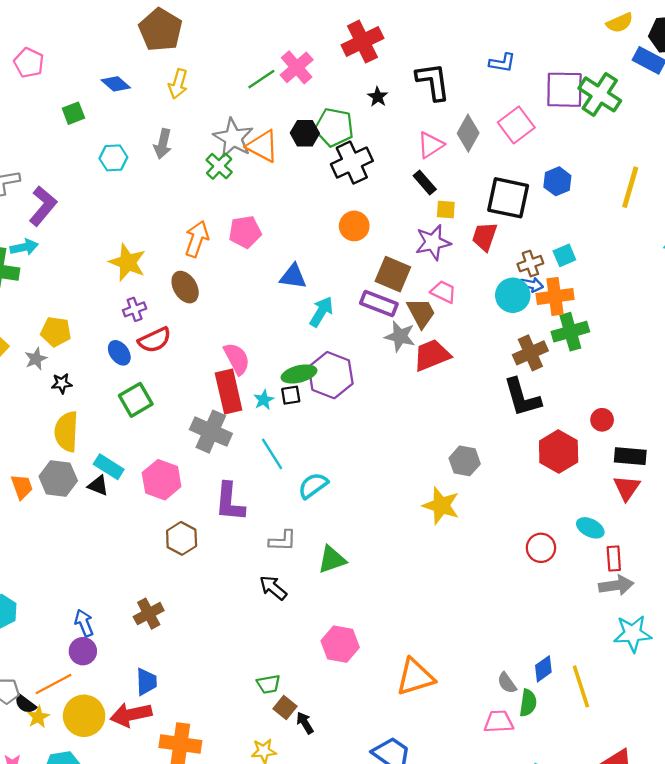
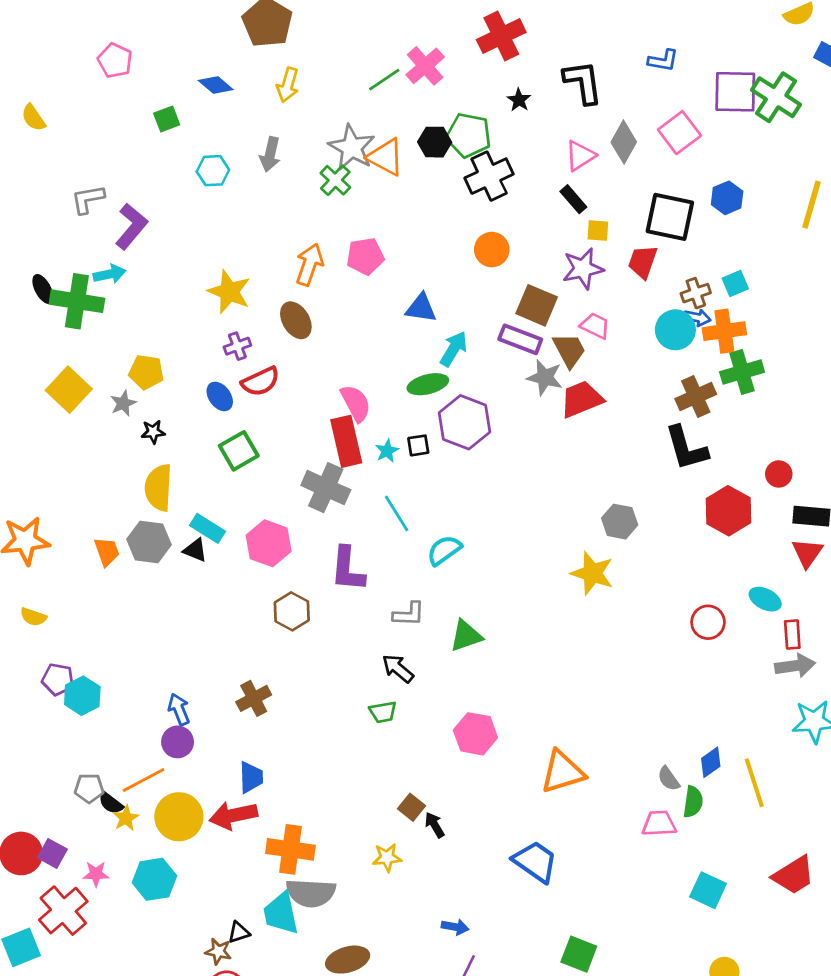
green ellipse: (299, 374) -> (428, 384), moved
green trapezoid: (268, 684) -> (383, 712), moved

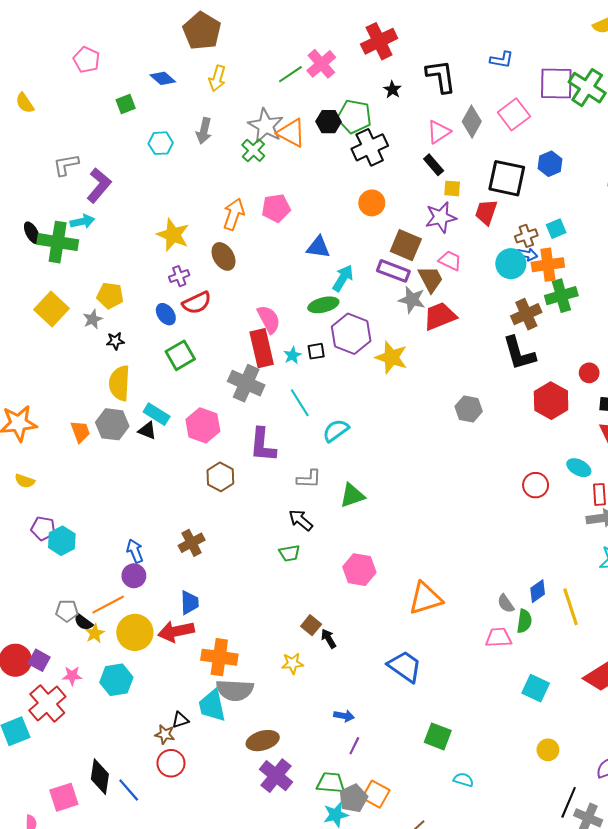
yellow star: (592, 573) -> (391, 357), moved

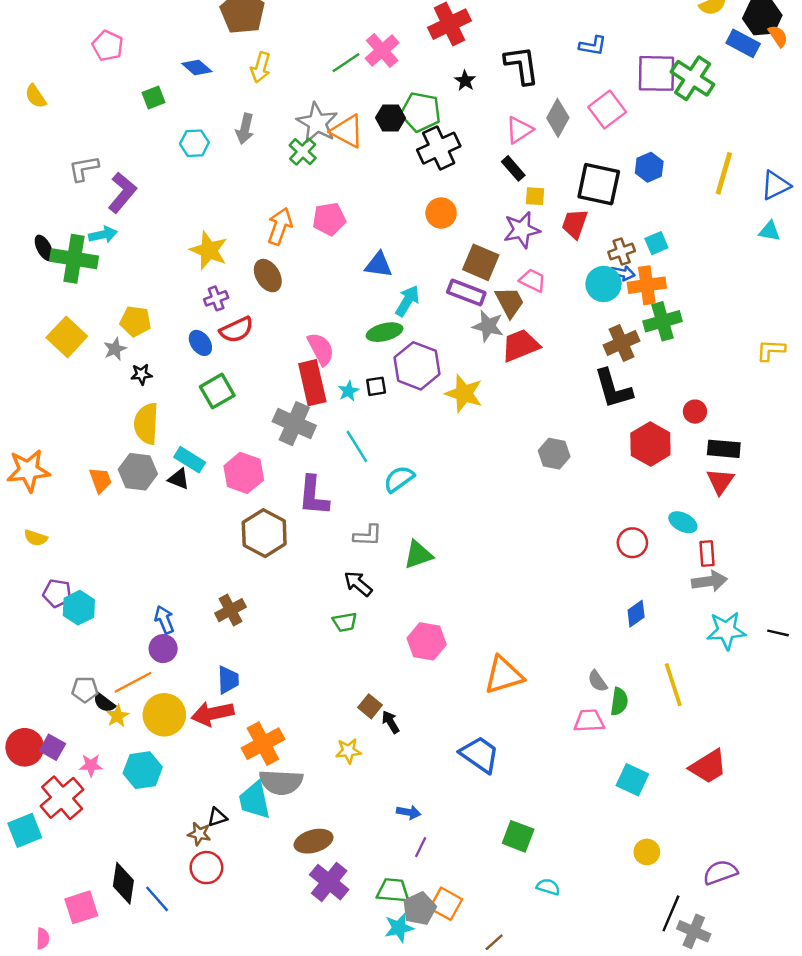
brown hexagon: (220, 477) -> (264, 533), size x1.4
blue diamond: (538, 591) -> (636, 614), moved
orange cross: (219, 657) -> (263, 744), turned -36

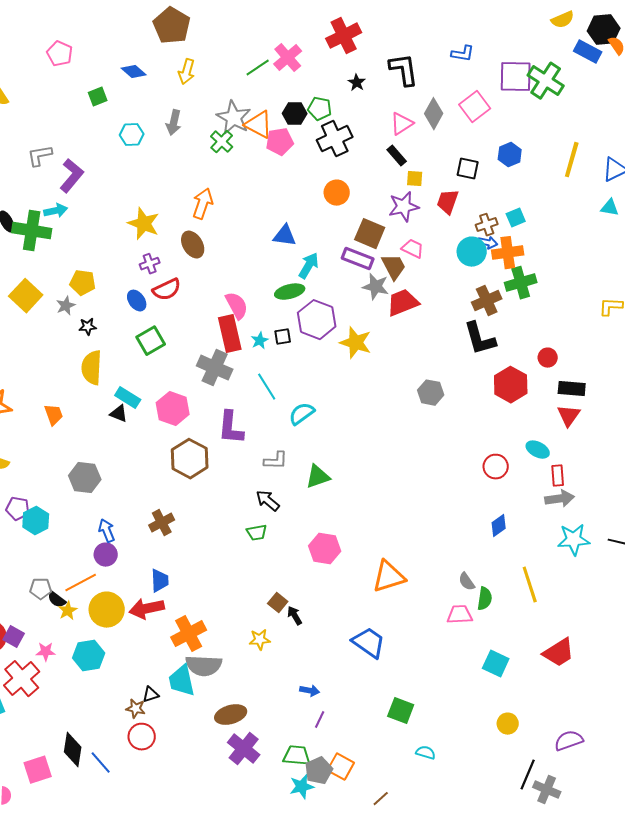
green pentagon: (421, 112) -> (320, 109), size x0.7
black square: (599, 184) -> (468, 169), size x0.6
pink pentagon: (329, 219) -> (280, 142), moved
gray hexagon: (138, 472) -> (85, 478), moved

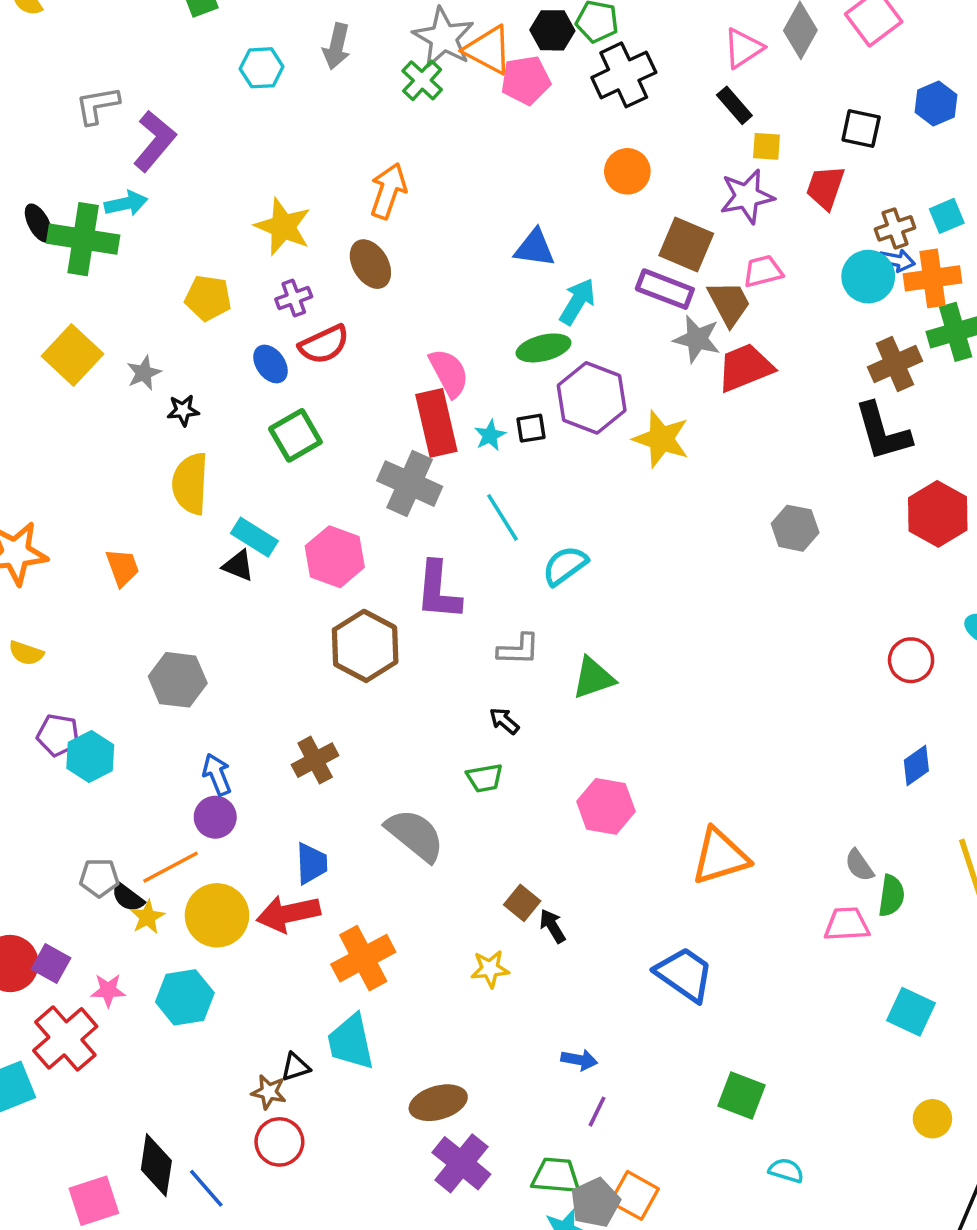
pink trapezoid: (413, 249) -> (763, 271), turned -40
yellow pentagon: (83, 283) -> (208, 298), moved
black arrow: (268, 501) -> (504, 721), size x0.7
gray semicircle: (204, 666) -> (415, 835), moved, turned -144

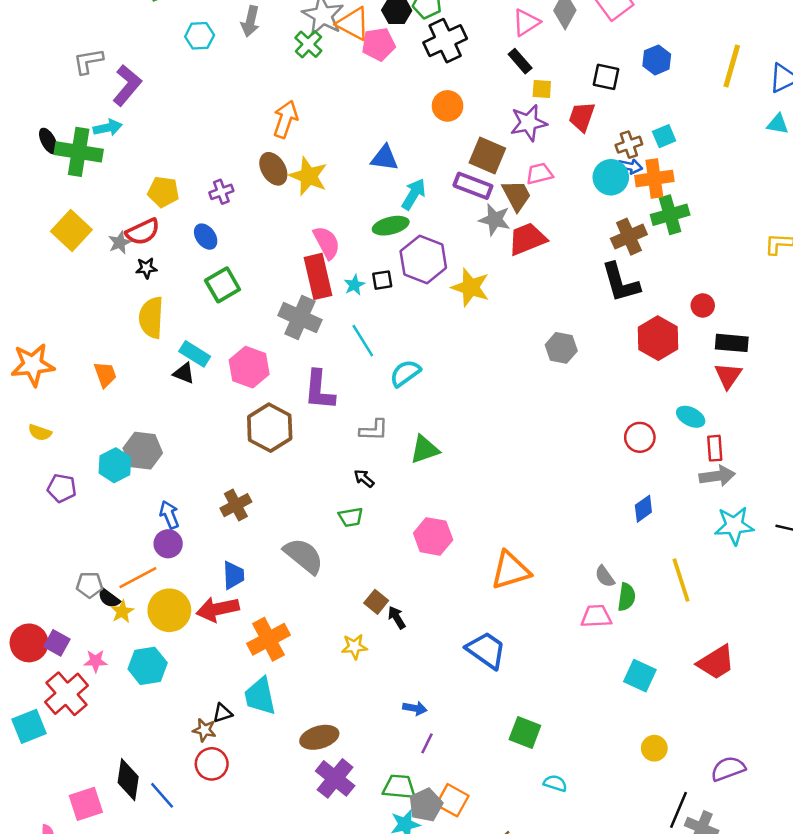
yellow star: (283, 227) -> (308, 176), moved
red semicircle: (324, 344) -> (143, 232), moved
cyan hexagon: (90, 757) -> (115, 465), moved

